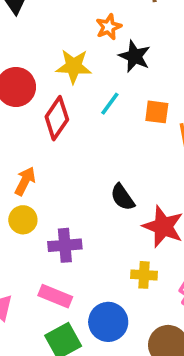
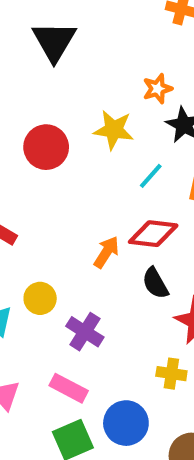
red diamond: (57, 118) -> (153, 234), moved, turned 57
orange arrow: (25, 181) -> (106, 252), moved
purple cross: (65, 245) -> (85, 332), turned 32

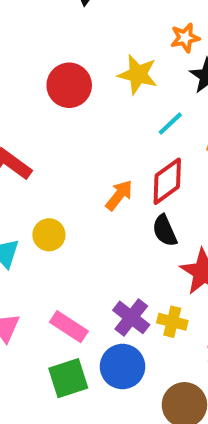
red diamond: (153, 234) -> (167, 181), turned -48
purple cross: (85, 332) -> (131, 317), moved

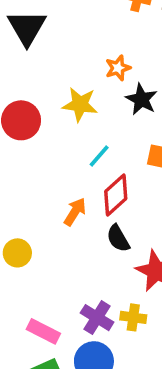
cyan line: (170, 124) -> (99, 156), moved

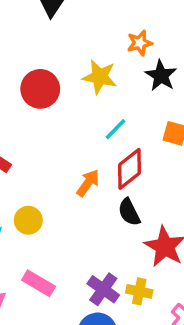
pink rectangle: (43, 331) -> (39, 283), moved

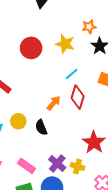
red diamond: (130, 169) -> (78, 97), turned -40
black semicircle: (129, 212) -> (41, 127), moved
pink rectangle: (39, 283) -> (26, 166), moved

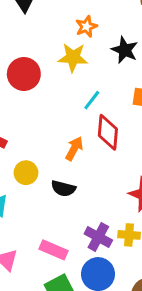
orange star: (89, 27) -> (86, 27), moved
yellow circle: (18, 121) -> (26, 173), moved
black semicircle: (41, 127) -> (63, 188), turned -42

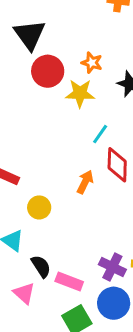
orange star: (86, 27) -> (92, 63), turned -30
red circle: (24, 74) -> (48, 71), moved
black semicircle: (63, 188) -> (41, 266), moved, turned -135

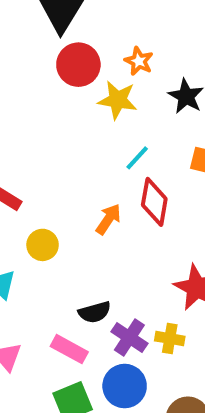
black semicircle: (41, 266) -> (95, 312), moved, turned 100

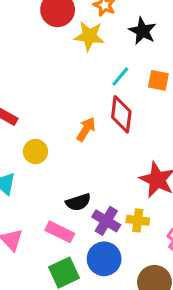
cyan line: (137, 158) -> (120, 77), moved

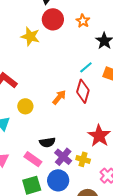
yellow star: (89, 36) -> (30, 37), moved

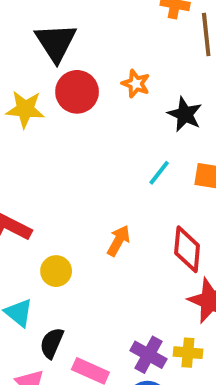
yellow star: (30, 37) -> (25, 109), moved
red diamond: (83, 91) -> (187, 249), moved
black semicircle: (47, 142) -> (52, 343), moved, turned 133

